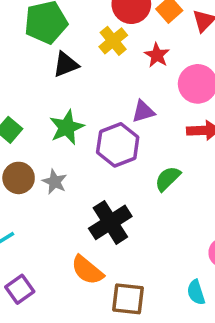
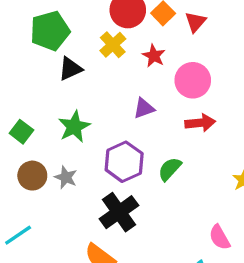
purple hexagon: (118, 145) -> (124, 162), moved

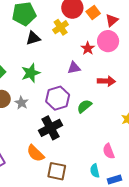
red star: (154, 56) -> (88, 48), moved
pink circle: (193, 80) -> (108, 41), moved

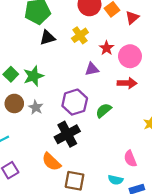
yellow cross: (61, 27) -> (80, 35), moved
pink circle: (108, 41) -> (130, 56), moved
green star: (31, 73) -> (33, 76), moved
cyan semicircle: (95, 171) -> (116, 180), turned -64

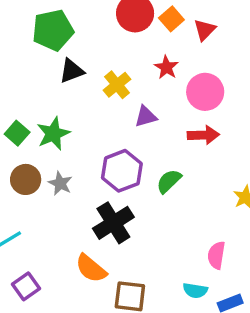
yellow cross: (80, 35) -> (117, 85), moved
red star: (107, 48) -> (166, 67), moved
pink semicircle: (130, 159) -> (216, 255), turned 35

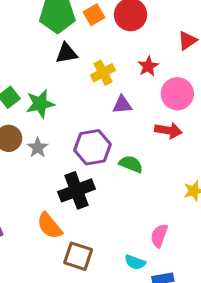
orange square: (171, 19) -> (94, 15), moved
green semicircle: (169, 181) -> (131, 164), turned 55

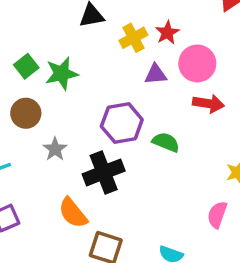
red star: (148, 66) -> (167, 33), moved
pink circle: (177, 94) -> (197, 63), moved
gray star: (38, 148) -> (55, 149), moved
pink semicircle: (159, 236) -> (217, 215), moved

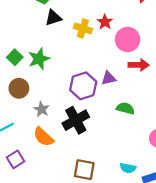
yellow cross: (133, 38) -> (83, 28), turned -36
purple triangle: (156, 74) -> (109, 78), moved
green semicircle: (166, 142) -> (125, 108), moved
orange semicircle: (73, 213) -> (43, 137), moved

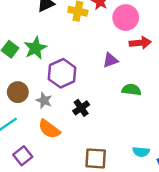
purple hexagon: (83, 86) -> (62, 73), moved
brown circle: (19, 88) -> (18, 92), moved
black cross: (76, 120) -> (81, 108), size x0.6

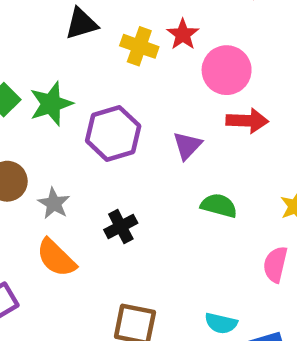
purple triangle: (110, 60) -> (187, 145), turned -35
purple hexagon: (62, 73) -> (113, 133), moved

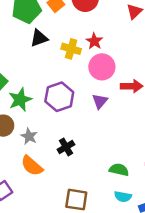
pink circle: (227, 70) -> (102, 67), moved
green star: (51, 104) -> (20, 100), moved
green semicircle: (219, 206) -> (119, 170), moved

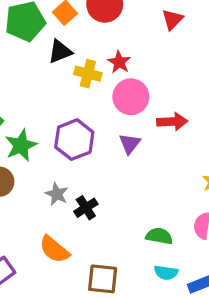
black triangle: (39, 38) -> (60, 52), moved
gray star: (29, 136) -> (57, 194), moved
orange semicircle: (32, 166) -> (54, 249), moved

